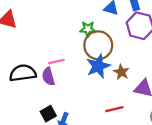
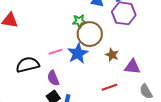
blue star: (98, 66) -> (78, 53), moved
purple semicircle: (48, 77) -> (53, 78), moved

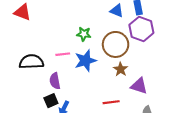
green star: (79, 21) -> (84, 34), moved
brown circle: (90, 34) -> (116, 44), moved

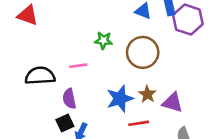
purple hexagon: (141, 29) -> (188, 20), moved
blue star: (85, 61) -> (120, 99), moved
brown star: (121, 69) -> (147, 94), moved

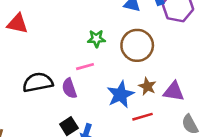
pink line: (78, 66) -> (85, 67), moved
purple semicircle: (69, 99) -> (69, 88), moved

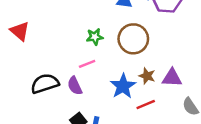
red triangle: (17, 24) -> (20, 31), turned 35

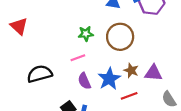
purple semicircle: (75, 86) -> (84, 81), moved

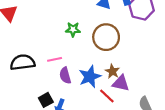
pink line: (78, 58) -> (55, 59), moved
purple triangle: (153, 73) -> (121, 83), moved
red line: (129, 96) -> (107, 96), turned 56

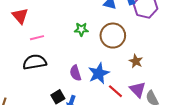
pink line: (55, 59) -> (37, 38), moved
brown star: (112, 71) -> (136, 61), moved
purple triangle: (121, 83) -> (138, 90), moved, turned 36

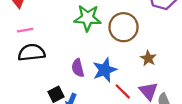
green star: (81, 29) -> (88, 18), size x1.6
pink line: (37, 38) -> (25, 30), moved

